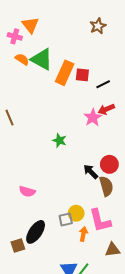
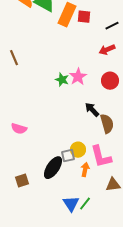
black line: (103, 84) -> (112, 26), moved
pink star: (93, 118) -> (78, 77), moved
red circle: (109, 164) -> (110, 81), moved
pink semicircle: (27, 191) -> (19, 129), moved
black ellipse: (36, 232) -> (53, 168), moved

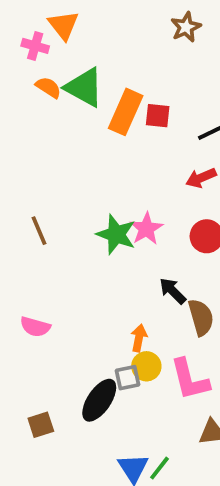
brown line: (14, 58) -> (39, 231), moved
green star: (62, 80) -> (116, 234), size x1.5
orange arrow: (85, 170) -> (139, 338), moved

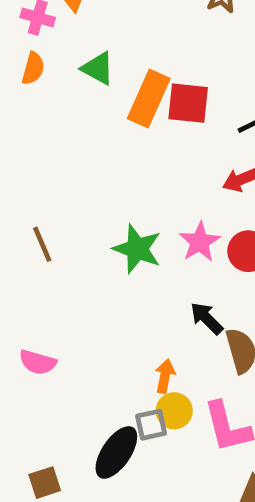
orange semicircle: (48, 87) -> (33, 68), moved, turned 72
green triangle: (84, 87) -> (98, 68), size x0.7
red square: (158, 116) -> (188, 103), size x1.4
pink star: (146, 229) -> (200, 242), moved

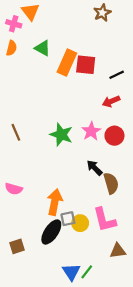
orange arrow: (165, 376) -> (55, 202), moved, size x1.6
yellow circle: (174, 411) -> (80, 223), moved

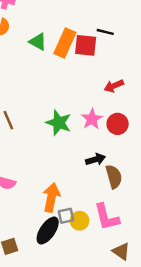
green triangle: (42, 48) -> (38, 42), moved
black line: (117, 75) -> (105, 32), moved, turned 40
black arrow: (95, 168) -> (95, 159), turned 119
brown triangle: (118, 251) -> (121, 251), turned 42

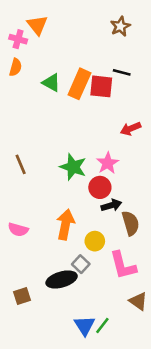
red circle: (118, 124) -> (100, 187), moved
orange arrow: (51, 197) -> (65, 225), moved
gray square: (66, 216) -> (81, 264), turned -35
yellow circle: (80, 221) -> (95, 241), moved
black ellipse: (48, 231) -> (62, 279), turned 40

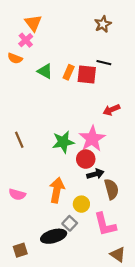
pink cross: (18, 39) -> (26, 40), moved, turned 32
orange semicircle: (16, 67) -> (15, 58), turned 96
orange rectangle: (79, 84) -> (69, 72), size x0.6
pink star: (108, 163) -> (92, 139), size x1.4
green star: (73, 167) -> (63, 142), turned -30

